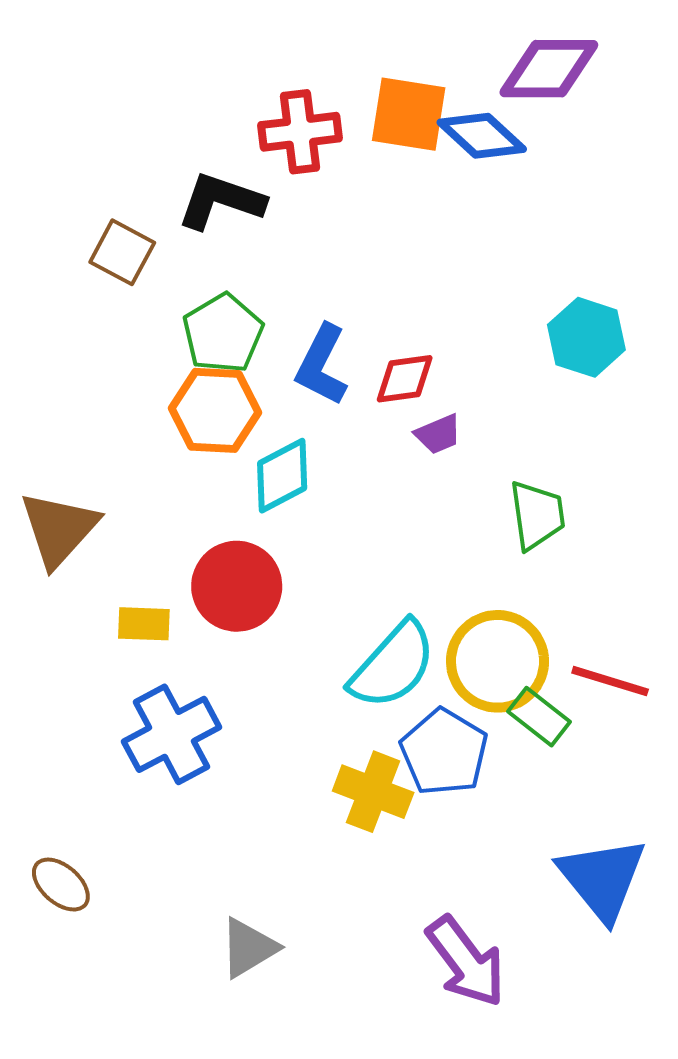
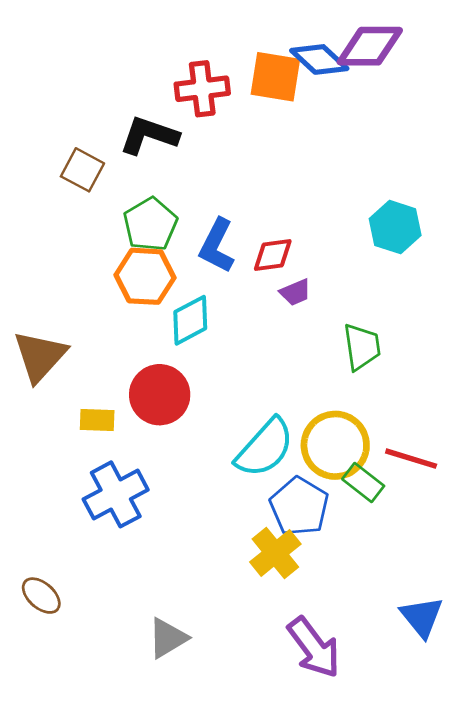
blue diamond: (482, 136) -> (319, 59), moved
yellow cross: (373, 792) -> (275, 553), moved, turned 30
blue triangle: (602, 879) -> (422, 617), moved, size x0.7

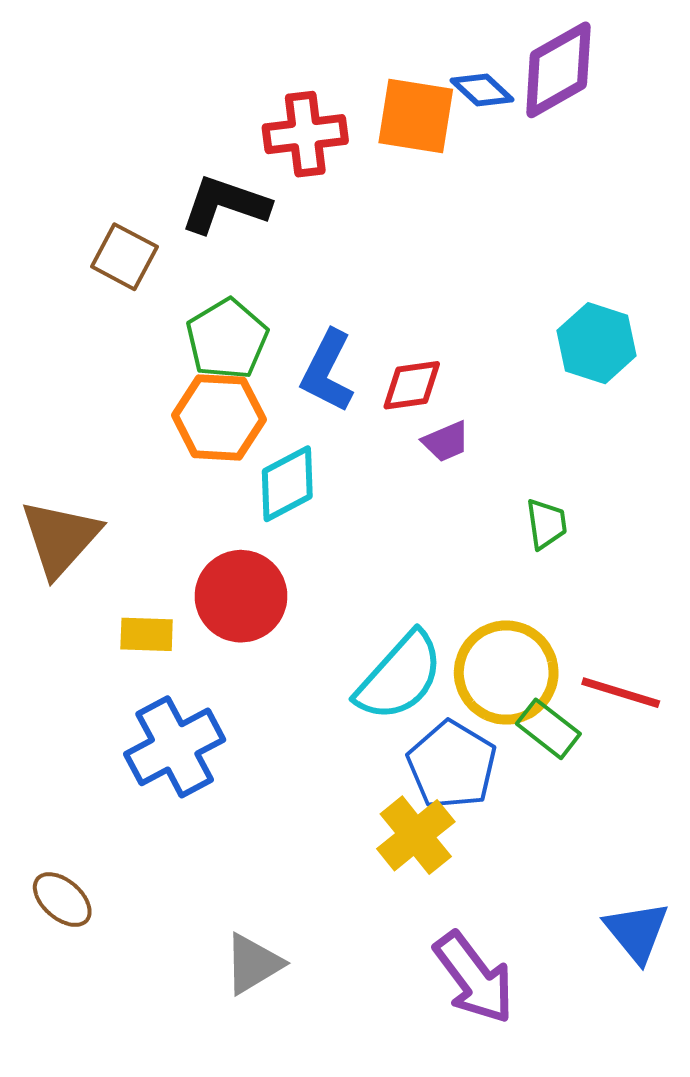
purple diamond: (370, 46) -> (558, 70), turned -30
blue diamond: (319, 59) -> (482, 90), size x0.7
green trapezoid: (362, 347) -> (546, 524), size x0.7

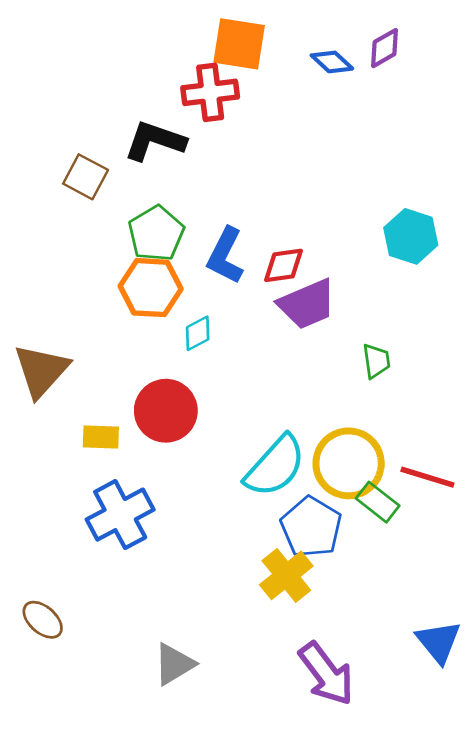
purple diamond: (558, 70) -> (385, 48), size x0.6
orange square: (416, 116) -> (239, 44), moved
purple trapezoid: (446, 441) -> (307, 304), size x1.8
cyan diamond: (287, 484) -> (198, 333), size x0.7

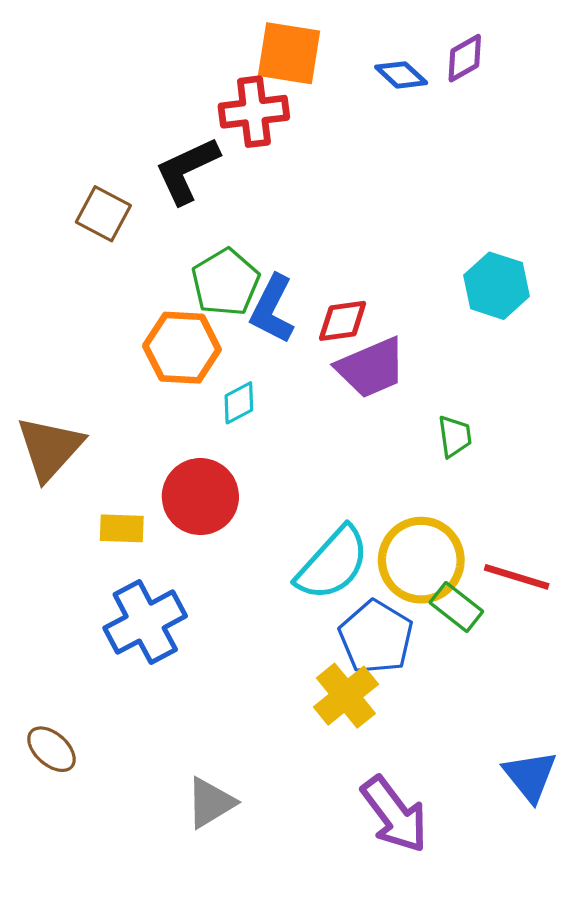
black L-shape: (155, 141) -> (187, 170), turned -44
green pentagon: (156, 234) -> (225, 282), moved

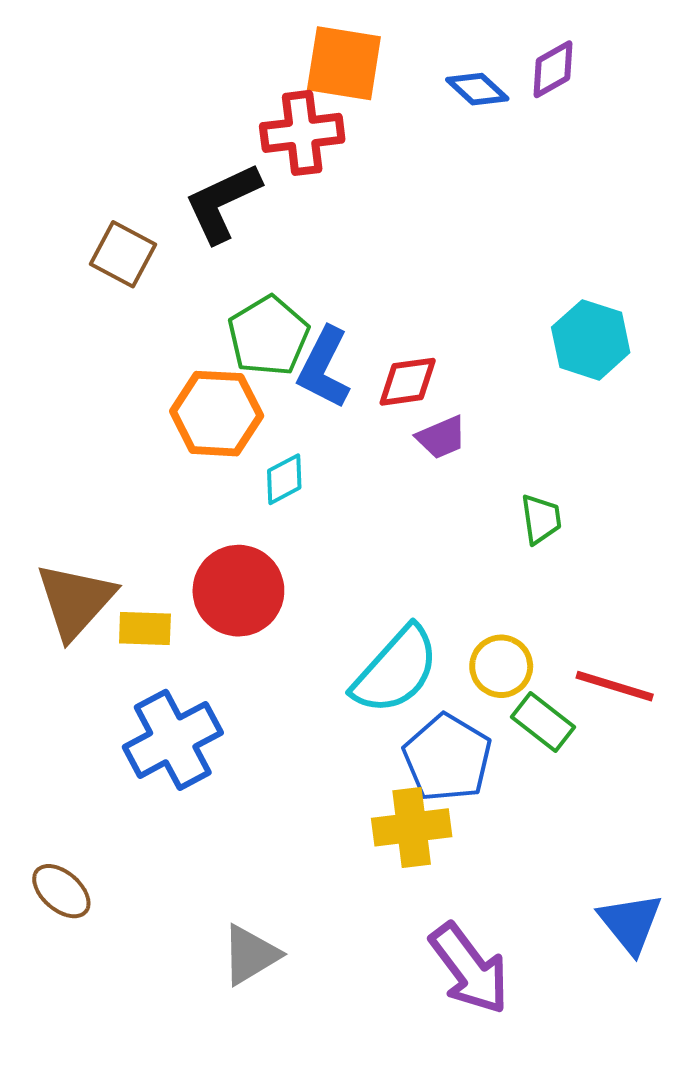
purple trapezoid: (371, 368) -> (441, 437), size x0.6
brown triangle: (50, 448) -> (75, 601), moved
yellow circle: (421, 560) -> (501, 666), size x0.6
yellow cross: (346, 696) -> (412, 827), turned 32

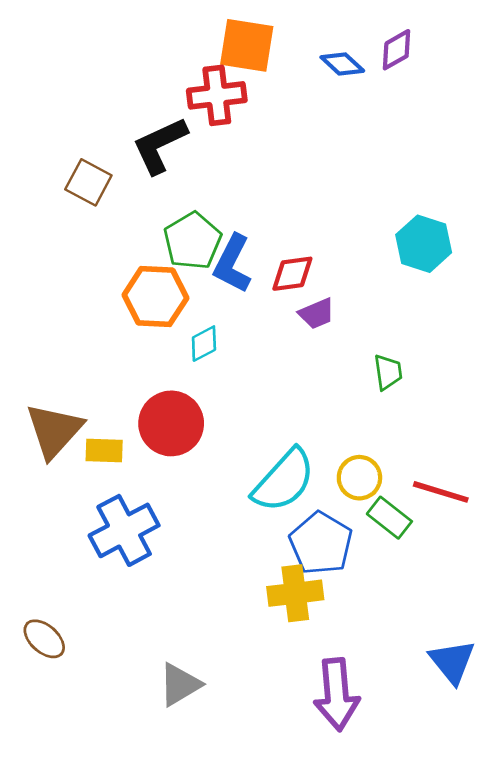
purple arrow: (469, 969) -> (337, 694), turned 32

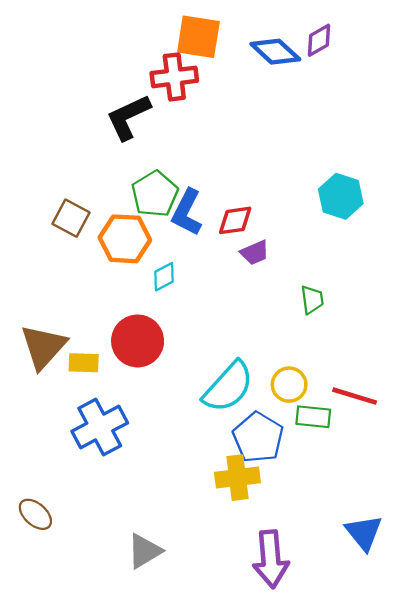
blue diamond: (342, 64) -> (275, 52), size x1.4
brown square: (88, 182) -> (71, 218), moved
green rectangle: (389, 518) -> (313, 417), turned -32

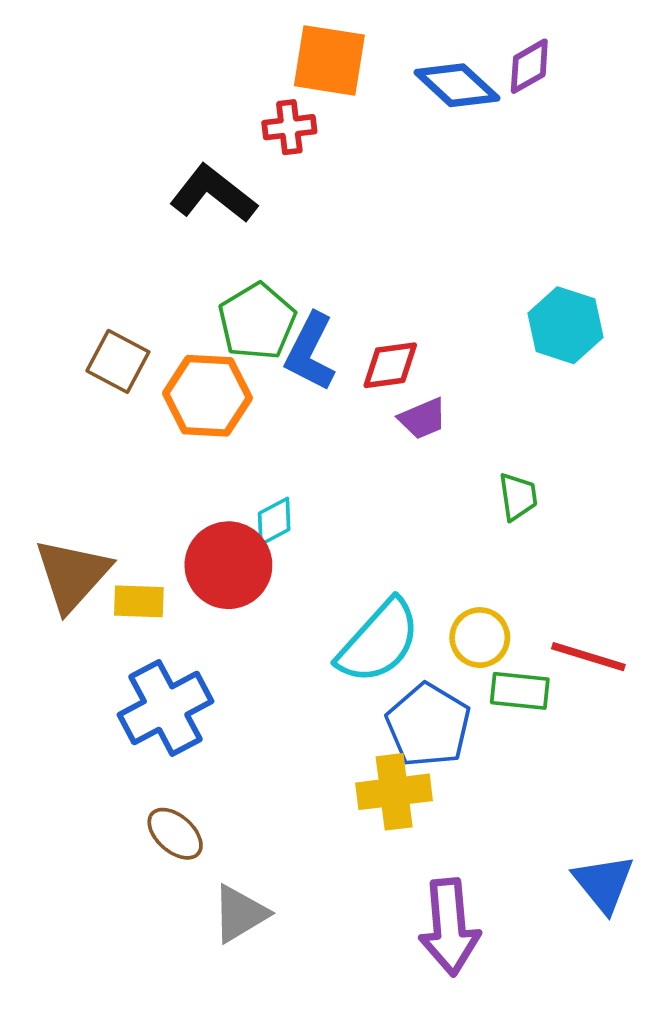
red cross: (174, 77) -> (289, 127), size x0.7
black L-shape: (128, 117) -> (213, 194), turned 63
cyan diamond: (164, 277) -> (274, 521), moved
brown ellipse: (35, 514) -> (175, 834), moved

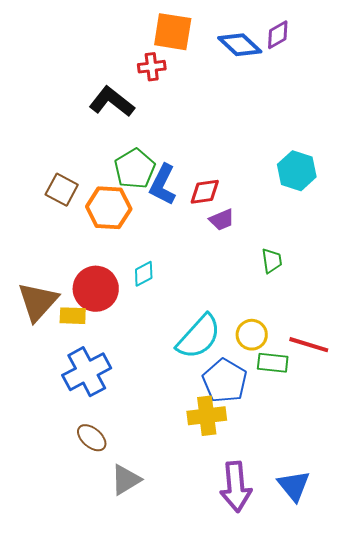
red circle: (228, 565) -> (96, 289), moved
blue triangle: (604, 883) -> (294, 486), moved

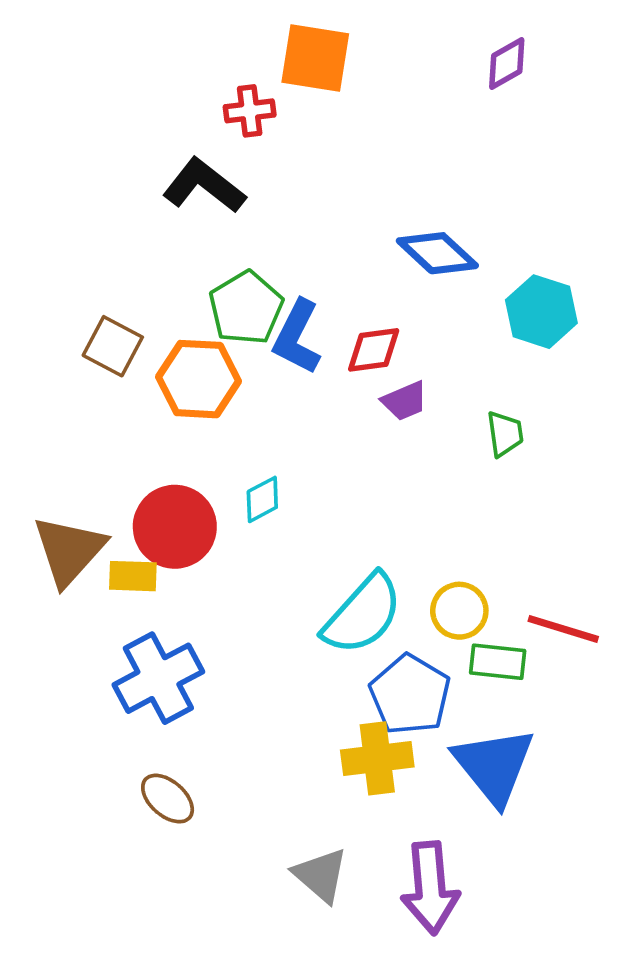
blue diamond: (240, 45) -> (437, 253), moved
red cross: (152, 67) -> (250, 111), moved
green trapezoid: (272, 261) -> (505, 434), moved
gray triangle: (126, 480) -> (321, 875), moved, turned -48
blue triangle: (294, 486) -> (494, 766), moved, size x1.4

